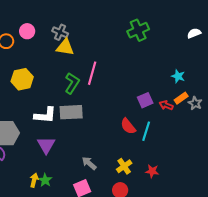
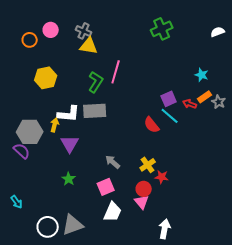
cyan line: (146, 131) -> (170, 116), moved, turned -66
red star: (152, 171) -> (162, 177), moved
yellow arrow: (34, 180) -> (55, 125), moved

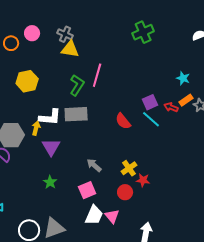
red semicircle: (152, 125) -> (123, 121), moved
pink triangle: (142, 202) -> (112, 216), moved

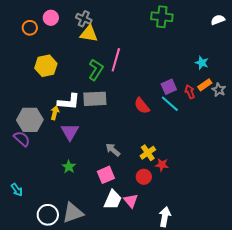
green cross: (143, 32) -> (162, 17), turned 30
red arrow: (171, 107) -> (190, 92), turned 48

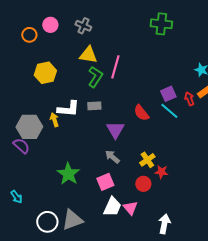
yellow triangle: (89, 34) -> (88, 55), moved
gray rectangle: (95, 99) -> (94, 106), size x0.6
yellow arrow: (55, 113) -> (54, 120), turned -32
purple triangle: (70, 132) -> (115, 130), moved
green star: (69, 167) -> (68, 174), size x1.6

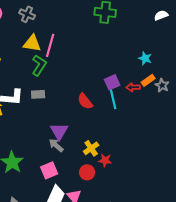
pink line: (115, 67) -> (50, 45), moved
red arrow: (189, 99) -> (133, 87), turned -72
cyan line: (169, 111) -> (113, 99), turned 36
purple triangle: (115, 130) -> (59, 131), moved

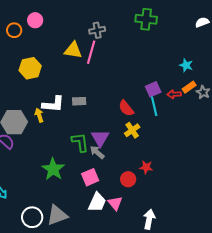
gray cross: (27, 14) -> (97, 30), moved, turned -35
green L-shape: (39, 65) -> (80, 142), moved, turned -40
yellow cross: (91, 148) -> (132, 130), moved

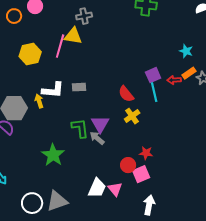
gray cross: (97, 30) -> (84, 16), moved
pink line: (91, 52) -> (60, 46), moved
pink square: (90, 177) -> (141, 174), moved

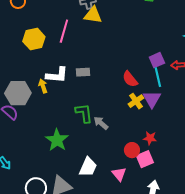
yellow triangle: (73, 36) -> (93, 15), moved
purple triangle: (100, 124) -> (152, 99), moved
white trapezoid: (97, 188) -> (88, 167), moved

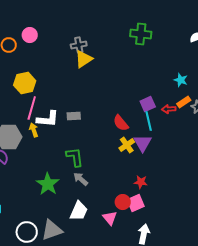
yellow triangle: (93, 15) -> (84, 59), turned -42
pink line: (64, 31) -> (32, 108), moved
gray arrow: (101, 123) -> (81, 179), moved
red circle: (132, 150) -> (123, 202), moved

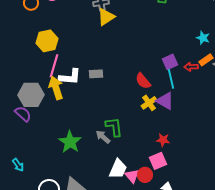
yellow arrow: (34, 130) -> (56, 88), size x1.6
purple triangle: (143, 143) -> (165, 101), turned -30
green L-shape: (75, 157) -> (114, 127), moved
red circle: (123, 202) -> (145, 175), moved
white trapezoid: (79, 211) -> (118, 169), moved

